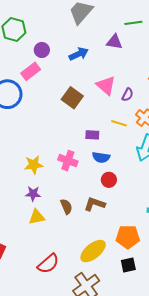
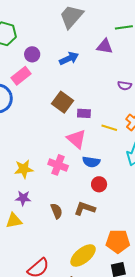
pink triangle: (106, 86) -> (77, 139), moved
purple semicircle: (128, 95) -> (125, 86), moved, turned 72
purple rectangle: (92, 135) -> (84, 113), moved
yellow triangle: (37, 217) -> (14, 221), moved

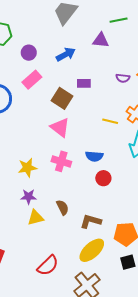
pink rectangle: (21, 76) -> (32, 80), moved
purple rectangle: (84, 113) -> (84, 83), moved
pink triangle: (77, 139) -> (60, 127), moved
brown L-shape: (85, 209) -> (91, 221), moved
yellow triangle: (14, 221) -> (36, 218), moved

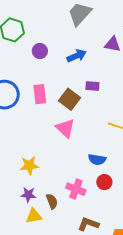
pink rectangle: (32, 80) -> (40, 94), moved, turned -60
pink cross: (61, 161) -> (76, 189), moved
brown semicircle: (63, 207) -> (52, 201), moved

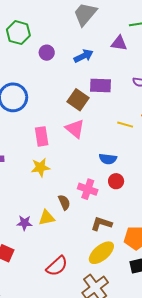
purple rectangle: (92, 86) -> (101, 86), size x1.5
pink rectangle: (40, 94) -> (42, 136), moved
purple star: (28, 195) -> (24, 223), moved

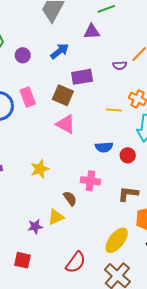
pink rectangle: (42, 136) -> (28, 97), moved
red circle: (116, 181) -> (128, 155), moved
brown L-shape: (101, 224) -> (128, 194), moved

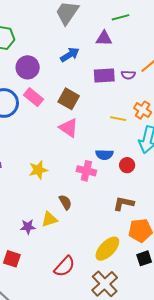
purple circle: (23, 55) -> (28, 67), moved, size x1.5
purple rectangle: (82, 77) -> (104, 75), moved
pink rectangle: (28, 97) -> (34, 97), turned -36
pink cross: (90, 181) -> (86, 171), moved

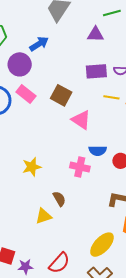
blue arrow: (70, 55) -> (39, 44), moved
yellow line: (118, 119) -> (111, 97), moved
pink triangle: (69, 128) -> (81, 120), moved
purple star: (28, 227) -> (25, 267), moved

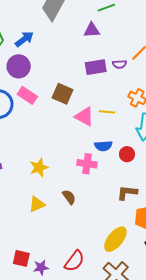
blue arrow: (39, 44) -> (24, 39), moved
yellow line: (111, 97) -> (107, 112), moved
yellow triangle: (44, 216) -> (37, 204), moved

